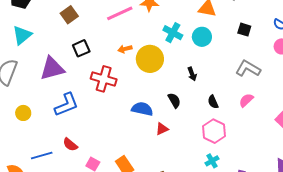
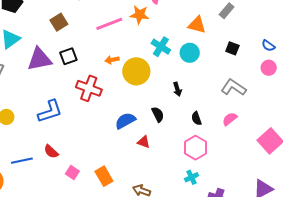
purple triangle: (52, 68) -> (40, 59), moved
blue semicircle: (142, 109) -> (125, 121), turned -45
red triangle: (162, 129) -> (144, 142), turned 40

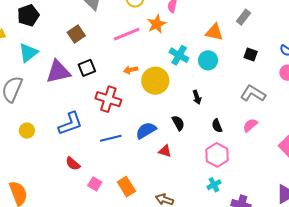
orange star: (140, 15) -> (157, 24), turned -30
blue line: (22, 161) -> (111, 138), moved

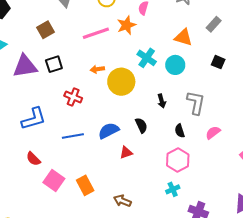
gray L-shape: (253, 94) -> (196, 103), moved, turned 65
red cross: (108, 99) -> (73, 97), size x0.7
red triangle: (165, 151) -> (126, 152), turned -40
pink square: (95, 184) -> (54, 180), size x1.5

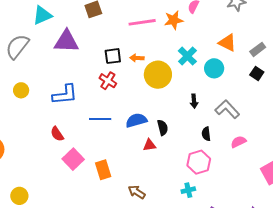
gray rectangle: (214, 24) -> (258, 49), moved
black square: (54, 64) -> (113, 56), moved
gray L-shape: (196, 103) -> (227, 109), turned -65
black semicircle: (141, 125) -> (163, 128), moved

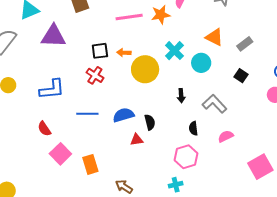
black square: (257, 74) -> (241, 76), moved

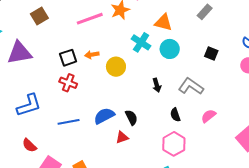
orange triangle: (214, 37) -> (163, 22), moved
gray rectangle: (245, 44) -> (205, 12), moved
yellow circle: (145, 69) -> (116, 67), size x0.7

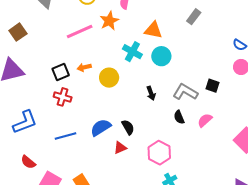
brown square: (39, 16) -> (18, 32), moved
black square: (211, 53) -> (213, 86), moved
black semicircle: (175, 115) -> (179, 117), moved
pink hexagon: (174, 144) -> (159, 153), moved

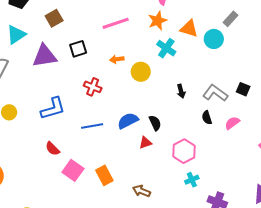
orange star: (109, 21) -> (157, 21), moved
cyan circle: (161, 56) -> (214, 39), moved
black square: (61, 72) -> (78, 49), moved

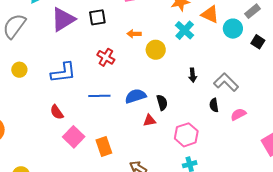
purple triangle: (45, 56) -> (63, 19), turned -32
black square: (243, 89) -> (258, 42), moved

